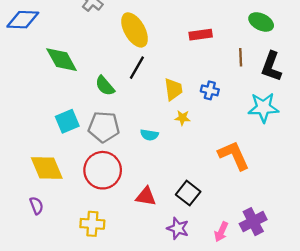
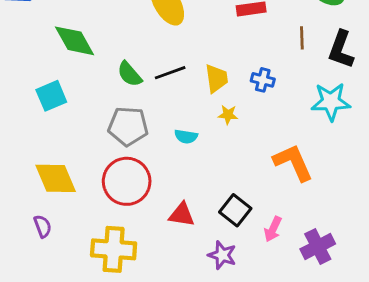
black line: (137, 68) -> (170, 73), moved, turned 40
cyan square: (67, 121) -> (51, 96), moved
yellow cross: (92, 224) -> (114, 249), size x1.4
pink arrow: (221, 232) -> (273, 229), moved

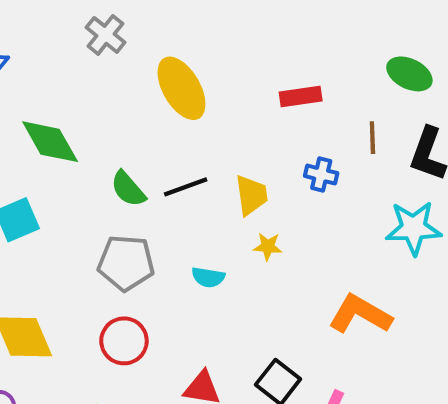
blue cross: (263, 80) -> (321, 175), moved
orange L-shape: (293, 162) -> (360, 314), turned -36
red circle: (127, 181) -> (124, 341), size x0.7

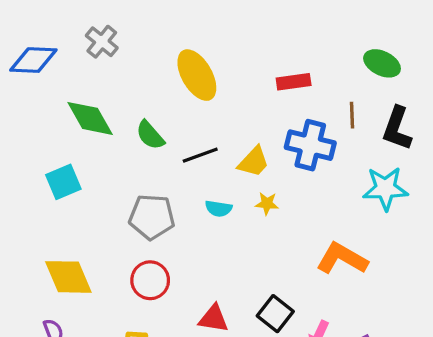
gray cross: (106, 35) -> (102, 42), moved
blue cross: (321, 175) -> (310, 145), size x1.8
green semicircle: (128, 189) -> (150, 135), moved
yellow trapezoid: (251, 195) -> (254, 162), turned 51
cyan semicircle: (208, 277) -> (219, 209), moved

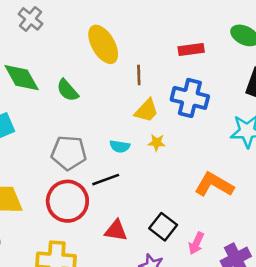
red rectangle: (294, 82) -> (191, 49), moved
brown line: (352, 115) -> (139, 75), moved
black line: (200, 155) -> (106, 180), moved
red circle: (150, 280) -> (67, 201), size x1.4

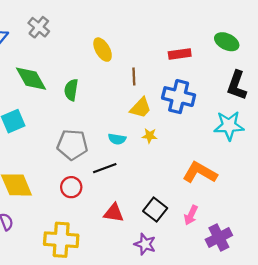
yellow ellipse: (103, 44) -> (103, 50), size x0.7
green semicircle: (67, 90) -> (71, 90), turned 50
red circle: (67, 201) -> (71, 187), size x0.6
pink arrow: (196, 243) -> (191, 215), moved

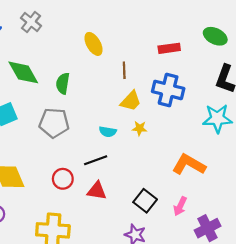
gray pentagon: (72, 145) -> (54, 123), moved
red triangle: (114, 213) -> (97, 191), moved

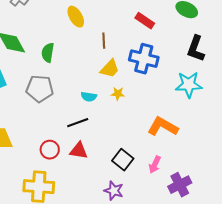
red rectangle: (169, 48) -> (145, 21), turned 42
red circle: (63, 179) -> (50, 150), moved

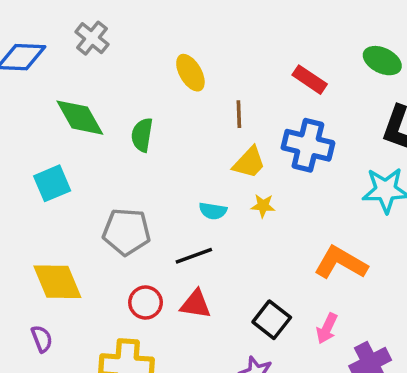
gray pentagon: (40, 89) -> (127, 232), moved

